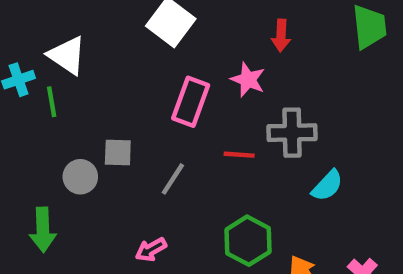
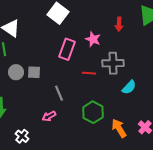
red arrow: (281, 36) -> (119, 24), moved
gray circle: (80, 177) -> (16, 72), moved
gray line: (173, 179) -> (59, 93), moved, turned -56

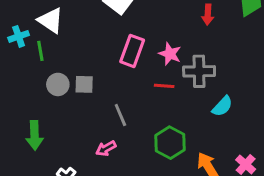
pink star: (93, 39) -> (170, 54), moved

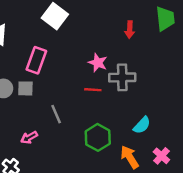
pink rectangle: (132, 51) -> (36, 60), moved
cyan semicircle: (222, 106) -> (142, 125), moved
pink arrow: (106, 148) -> (29, 137), moved

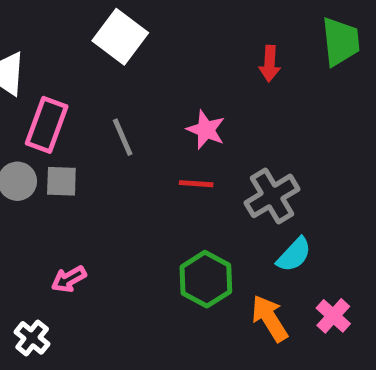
pink rectangle: (36, 60) -> (47, 125), moved
gray cross: (122, 77) -> (272, 196), moved, turned -30
gray line: (56, 114) -> (123, 137), moved

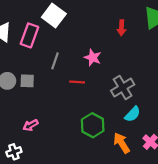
pink rectangle: (47, 125) -> (29, 35), moved
gray line: (123, 137) -> (55, 61), turned 42
red line: (196, 184) -> (77, 82), moved
white cross: (32, 338) -> (14, 152), turned 32

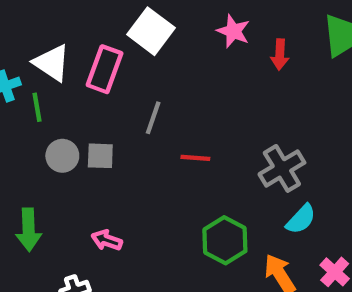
pink star: (93, 58) -> (233, 31), moved
pink arrow: (31, 125) -> (107, 240), turned 48

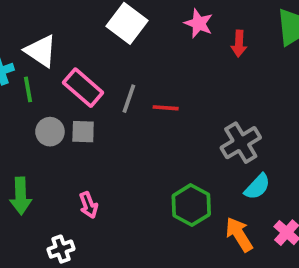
pink rectangle: (105, 69) -> (83, 88), moved, turned -69
red line: (195, 158) -> (166, 108), moved
pink arrow: (107, 240) -> (89, 205), turned -130

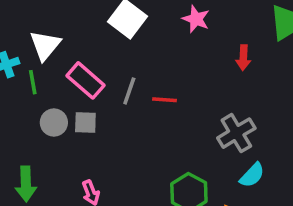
red arrow: (239, 44) -> (243, 58), moved
white triangle: (41, 51) -> (45, 45), turned 36

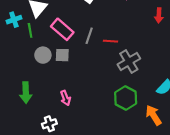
gray cross: (236, 133) -> (129, 61), moved

